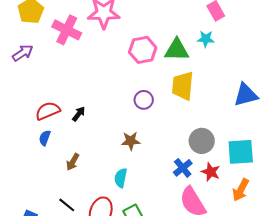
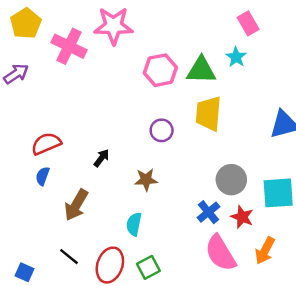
cyan star: (206, 39) -> (236, 57), turned 30
black arrow: (79, 114) -> (101, 158), moved
brown arrow: (73, 162) -> (76, 205), size x1.5
orange arrow: (241, 190) -> (265, 251), moved

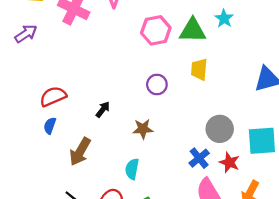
yellow trapezoid: (208, 114) -> (199, 69), size x0.7

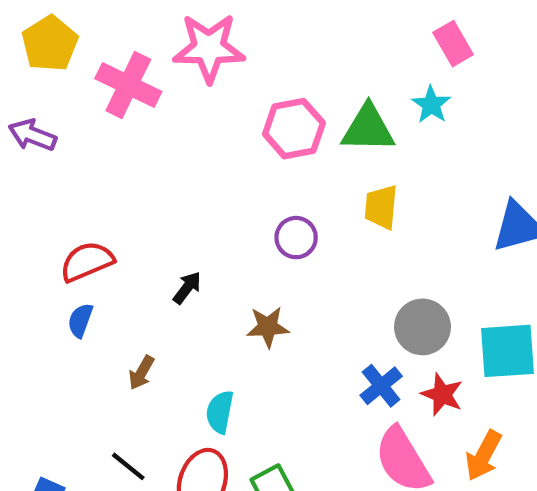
purple arrow: (26, 34) -> (32, 135), turned -125
brown arrow: (80, 152) -> (141, 373), size x0.6
cyan semicircle: (132, 169) -> (220, 412), moved

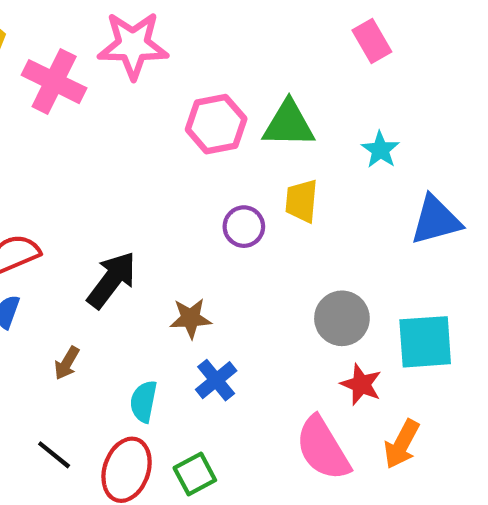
cyan star: (431, 105) -> (380, 150), moved
purple circle: (296, 238) -> (244, 227), moved
black arrow: (187, 288) -> (112, 280), size x1.8
blue cross: (381, 386) -> (216, 380), moved

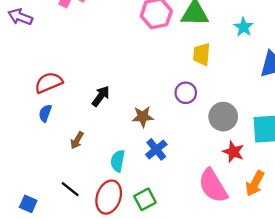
purple circle: (244, 227) -> (186, 93), moved
black arrow: (112, 280) -> (101, 96), size x0.7

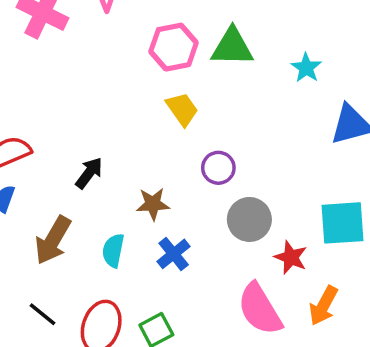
yellow trapezoid: (202, 54) -> (182, 109), moved, turned 140
gray circle: (223, 117) -> (249, 219), moved
brown arrow: (77, 140) -> (53, 240), size x1.8
cyan semicircle: (118, 161) -> (113, 251), moved

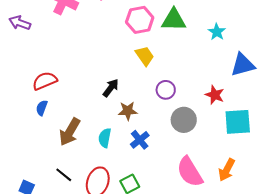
black arrow: (89, 173) -> (111, 88), moved
red star: (291, 257) -> (215, 95), moved

